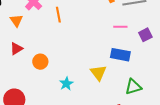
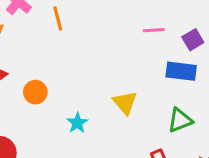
blue rectangle: (120, 55) -> (181, 71), moved

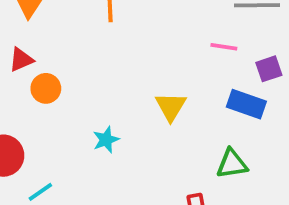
orange circle: (35, 92) -> (46, 88), moved
yellow triangle: (125, 103) -> (171, 107), moved

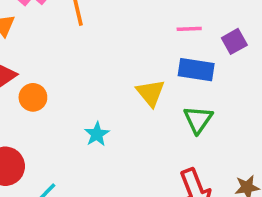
blue rectangle: (246, 104) -> (196, 70), moved
green triangle: (232, 164) -> (198, 120), moved, turned -36

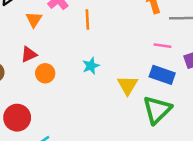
green triangle: (198, 120) -> (157, 110), size x1.4
cyan star: (97, 134) -> (91, 66), moved

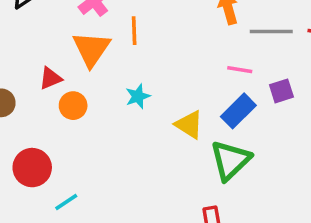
orange triangle: (34, 19) -> (91, 49), moved, size x1.6
blue rectangle: (162, 75) -> (238, 111), turned -65
yellow triangle: (128, 85) -> (189, 125), turned -30

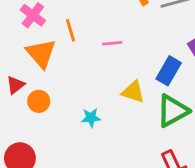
pink line: (240, 70) -> (112, 43), moved
cyan star: (138, 96) -> (91, 118), moved, turned 30
green triangle: (230, 160) -> (173, 111), turned 30

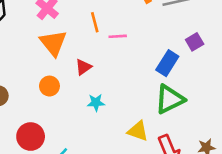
orange line: (71, 30) -> (95, 22), moved
red triangle: (15, 85) -> (83, 67), moved
yellow triangle: (133, 92) -> (138, 131), moved

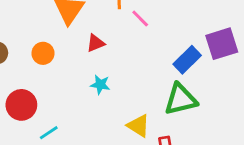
pink line: (118, 36) -> (140, 19), turned 36
purple square: (195, 42) -> (222, 44), size x1.6
orange circle: (49, 86) -> (43, 53), moved

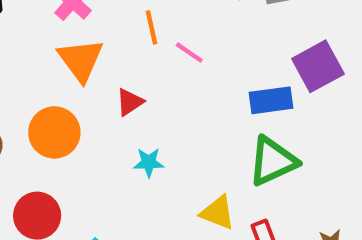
orange circle: (43, 53) -> (54, 132), size x1.5
blue rectangle: (187, 60) -> (271, 100), turned 48

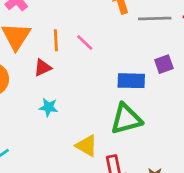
orange line: (152, 27) -> (56, 40), moved
purple square: (318, 66) -> (164, 64), size x0.6

